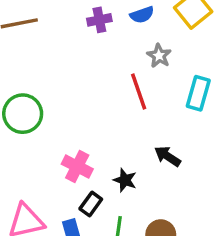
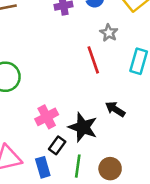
pink cross: (77, 166) -> (47, 117), turned 35
black star: (125, 180) -> (83, 127), size x1.6

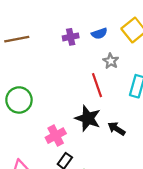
black star: (83, 127) -> (88, 118), moved

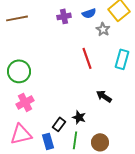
gray star: (111, 61) -> (103, 29), moved
black star: (88, 118) -> (79, 117), moved, size x0.6
pink cross: (56, 136) -> (25, 102), moved

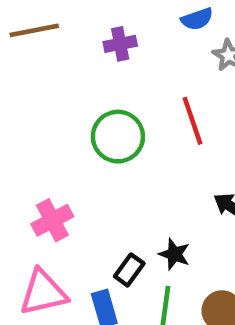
purple cross: (64, 16) -> (120, 44), moved
green circle: (19, 71) -> (118, 137), moved

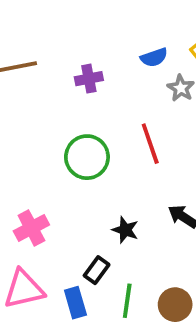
black star: (174, 254) -> (125, 230), moved

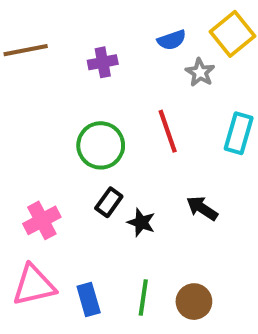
black rectangle: (97, 270) -> (109, 202), moved

